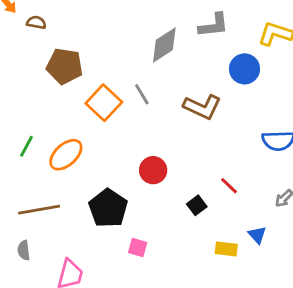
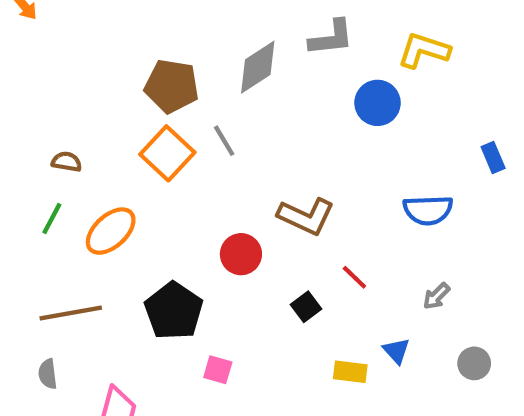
brown semicircle: (36, 22) -> (67, 162), moved
brown pentagon: (64, 66) -> (172, 86), moved
brown L-shape: (202, 107) -> (306, 216), moved

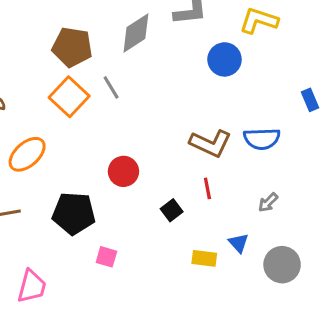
brown L-shape: (306, 216) -> (211, 143), moved
red line: (354, 277) -> (207, 188), turned 35
black pentagon: (174, 311) -> (74, 213), turned -30
gray circle: (474, 363) -> (282, 265), moved, size x1.5

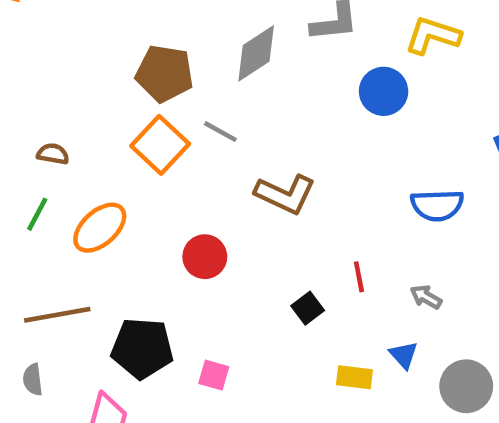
gray line: (111, 87) -> (220, 132), turned -30
brown L-shape: (211, 143) -> (285, 194), moved
red circle: (123, 171) -> (205, 257), moved
gray arrow: (268, 202) -> (426, 297), moved, turned 75
black pentagon: (74, 213) -> (142, 348), moved

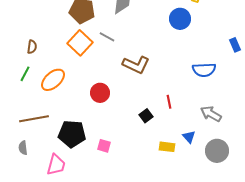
brown semicircle: (53, 154) -> (32, 47), turned 88
gray arrow: (426, 297) -> (211, 114), moved, size x1.5

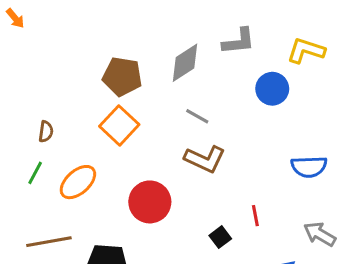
gray line: (107, 37) -> (197, 116), moved
red circle: (100, 93) -> (150, 202), size x1.4

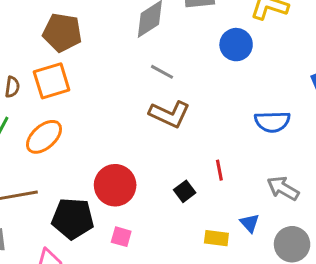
brown pentagon: (122, 76) -> (62, 32), moved
orange square: (119, 125) -> (52, 81), moved, turned 30
red circle: (150, 202) -> (115, 185), moved

